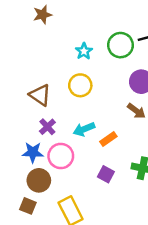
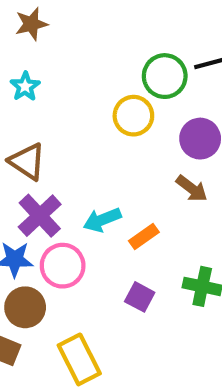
cyan star: (84, 51) -> (25, 86), moved
yellow circle: (80, 85) -> (133, 116), moved
purple cross: (47, 127) -> (40, 216), size x1.5

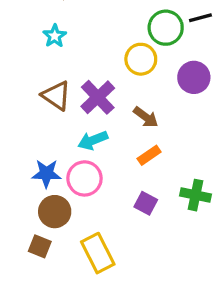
brown arrow: (192, 189) -> (146, 117), moved
purple cross: (40, 216) -> (98, 97), moved
cyan arrow: (102, 220) -> (93, 140), moved

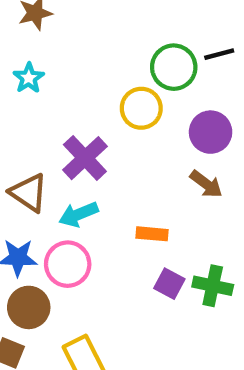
brown triangle: (56, 96) -> (29, 193), moved
brown arrow: (146, 117) -> (206, 184), moved
orange rectangle: (149, 155) -> (152, 234), turned 40
purple square: (146, 203) -> (169, 284), moved

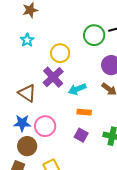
yellow circle: (141, 108) -> (60, 53), moved
cyan arrow: (78, 214) -> (77, 89), moved
purple square: (169, 284) -> (81, 135), moved

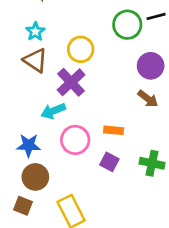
cyan arrow: (77, 89) -> (53, 111), moved
brown triangle: (27, 93) -> (35, 60), moved
pink circle: (45, 126) -> (75, 140), moved

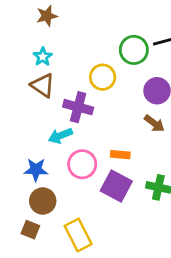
yellow circle: (81, 49) -> (103, 77), moved
purple cross: (71, 82) -> (78, 107), turned -32
purple square: (109, 162) -> (116, 186), size x1.6

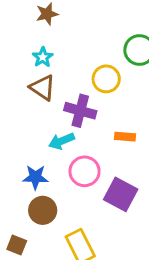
orange rectangle: (120, 155) -> (125, 137), moved
brown square: (30, 230) -> (17, 245), moved

